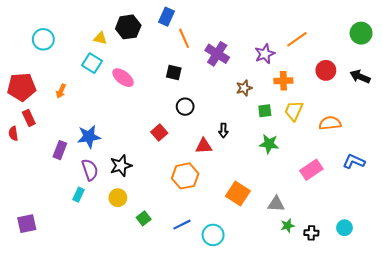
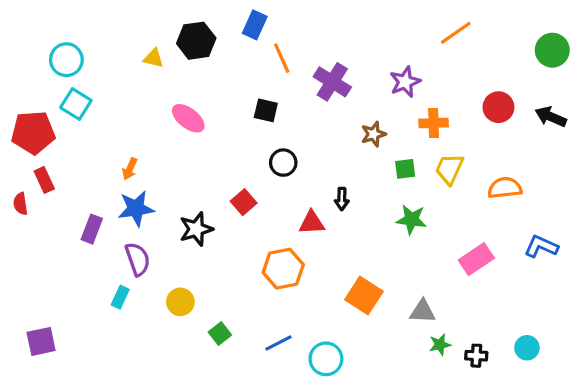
orange line: (297, 39) -> (456, 33), moved
cyan square: (92, 63) -> (76, 104), moved
orange arrow: (61, 91) -> (130, 169), moved
black star: (121, 166) -> (196, 229), moved

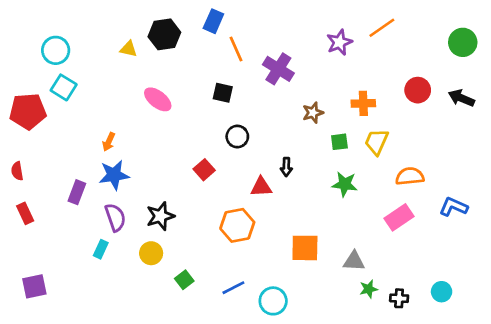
purple star: (405, 82) -> (339, 42), moved
red rectangle: (44, 180) -> (25, 213), moved
orange semicircle: (505, 188) -> (410, 176), moved
black star: (196, 229) -> (160, 216), moved
orange square: (364, 296) -> (305, 248), turned -32

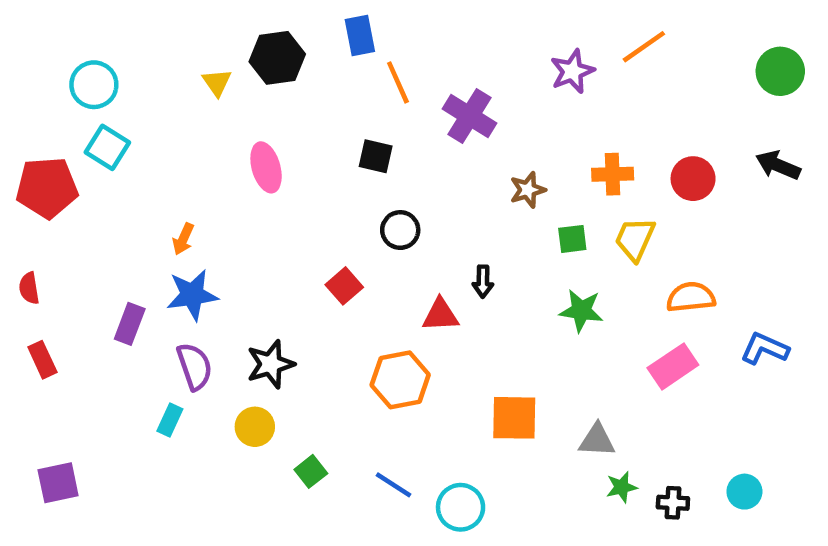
blue rectangle: (213, 21) -> (360, 36), turned -35
yellow triangle: (129, 49) -> (217, 82), turned 42
red circle: (418, 90) -> (693, 179), moved
pink ellipse: (158, 99) -> (266, 167), turned 36
blue line: (233, 288) -> (393, 485), turned 60

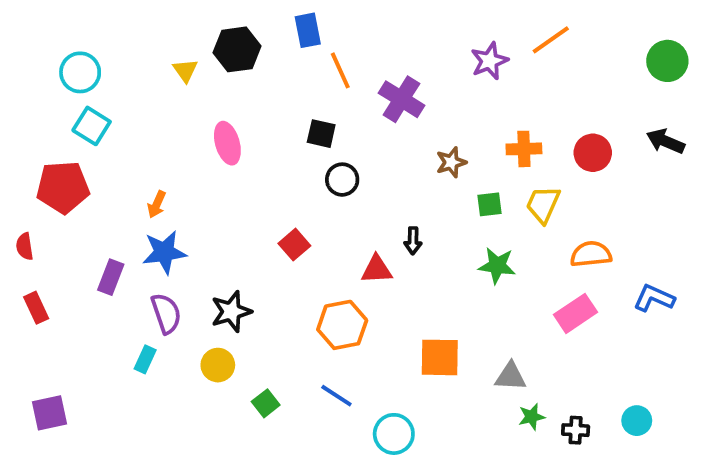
red pentagon: (47, 188) -> (63, 187), moved
black circle: (400, 230) -> (342, 180), moved
blue line: (393, 485) -> (336, 396), moved

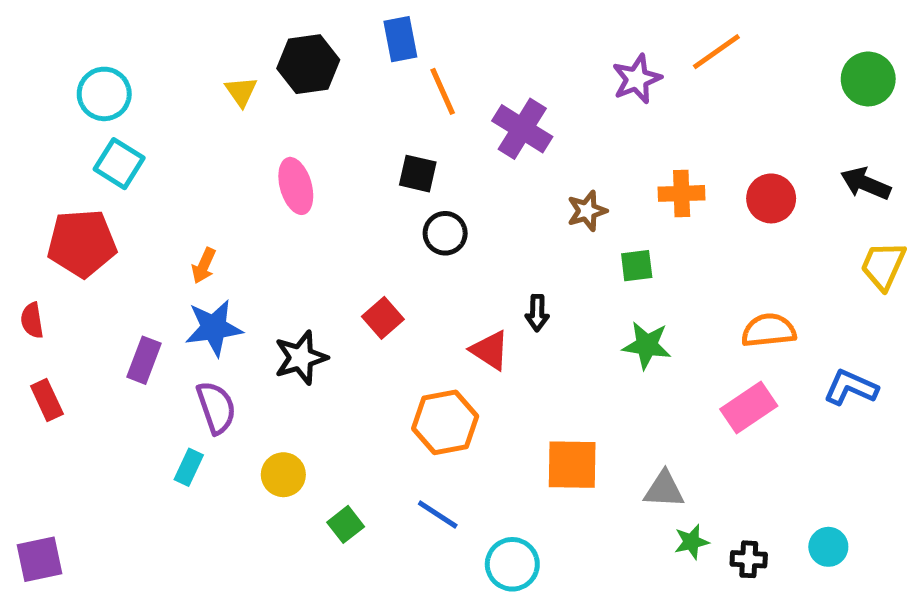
yellow trapezoid: (543, 204) -> (883, 266), moved
red triangle: (377, 269) -> (490, 350), turned 36
black star: (231, 312) -> (301, 358), moved
purple square: (50, 413) -> (39, 559), moved

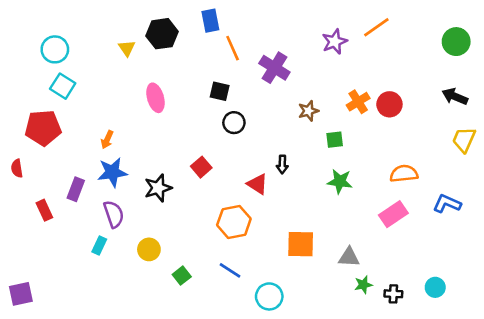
orange cross: (682, 193) -> (358, 102), turned -30
red circle: (771, 198) -> (389, 104), moved
red rectangle: (47, 400) -> (44, 210), moved

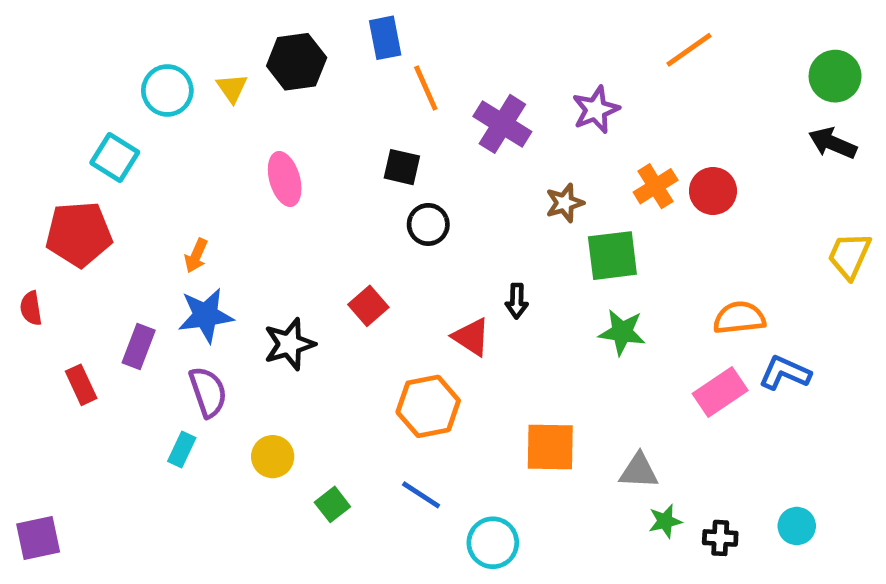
purple star: (335, 42) -> (596, 110), moved
cyan circle: (55, 49) -> (167, 90), moved
black arrow: (455, 96) -> (833, 143), moved
green square: (335, 140) -> (612, 256), size x1.6
blue L-shape: (447, 204) -> (785, 373), moved

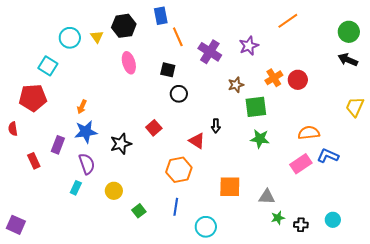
pink ellipse: (285, 179) -> (129, 63), moved
blue line: (421, 495) -> (176, 207), turned 66
purple square: (38, 538) -> (16, 225), turned 36

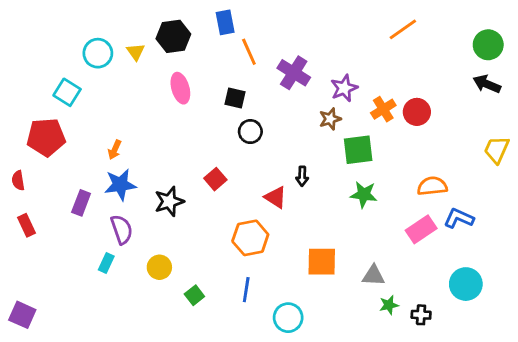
purple star: (249, 46) -> (344, 88), moved
red rectangle: (34, 161) -> (26, 225), moved
cyan circle: (333, 220) -> (466, 284), moved, size x1.5

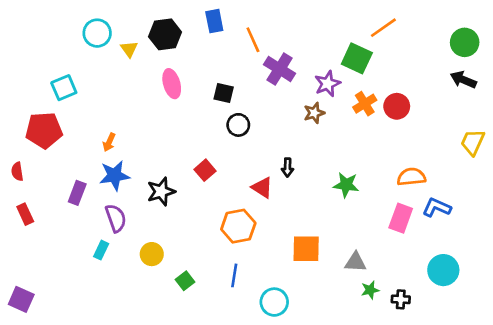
orange line: (249, 52) -> (253, 40), moved
cyan circle: (98, 53) -> (97, 33), moved
cyan square: (67, 92) -> (64, 88), turned 35
green square: (358, 150) -> (357, 58), moved, turned 32
pink rectangle: (421, 229) -> (401, 218), turned -36

